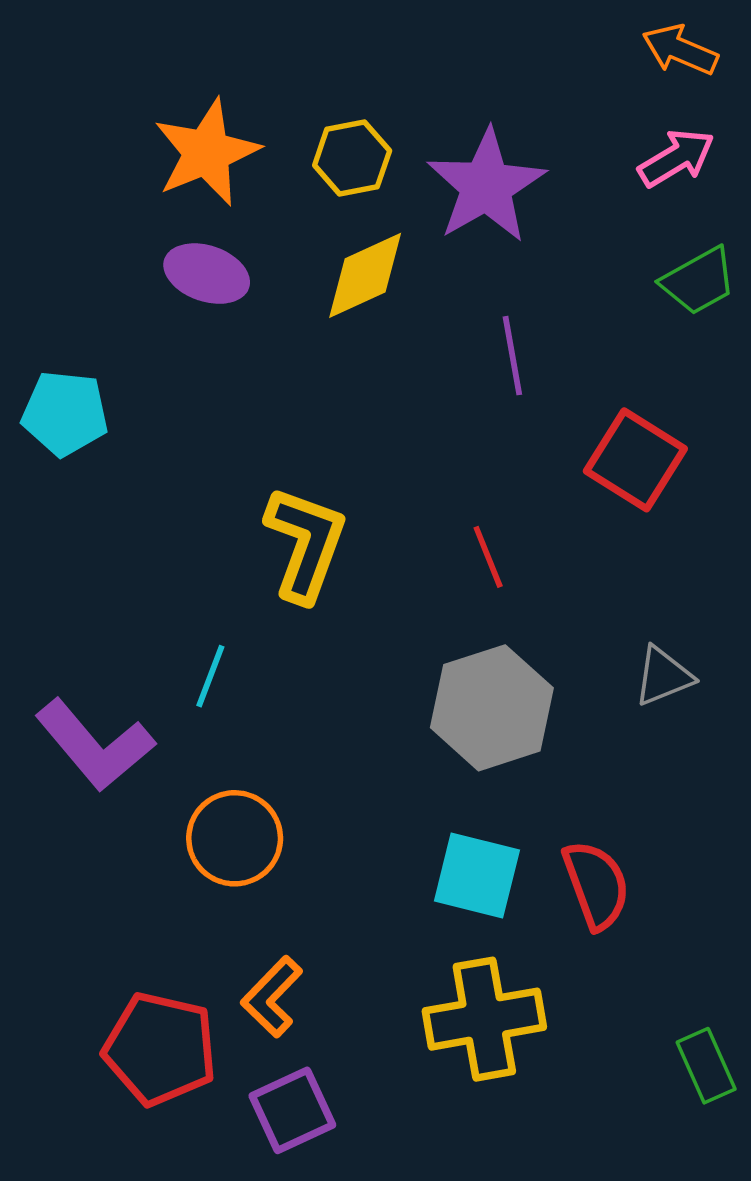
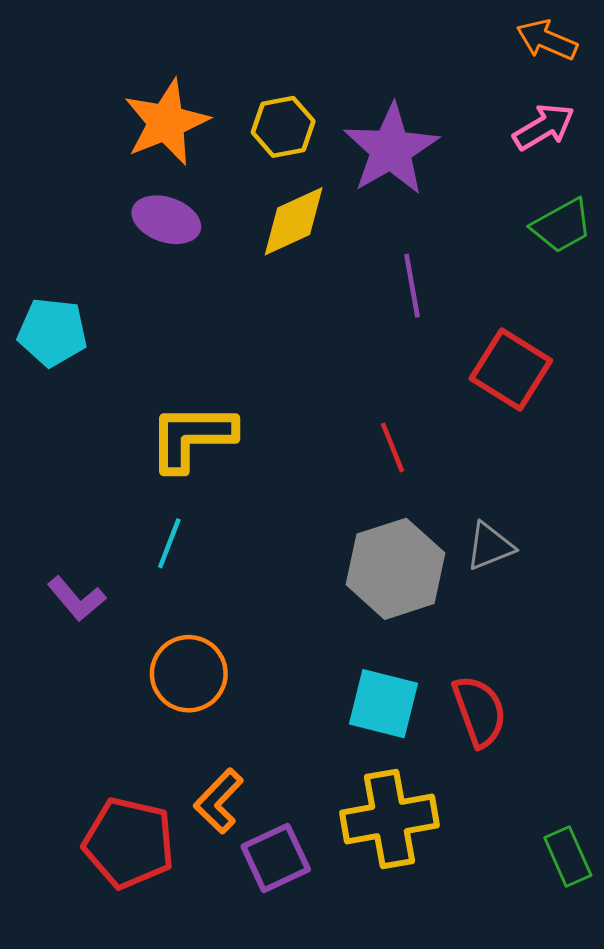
yellow L-shape: (305, 544) -> (192, 437), moved, turned -110
gray triangle: (663, 676) -> (490, 546), moved
purple L-shape: (95, 745) -> (76, 599), size x0.6
purple square: (292, 1110) -> (276, 858), moved

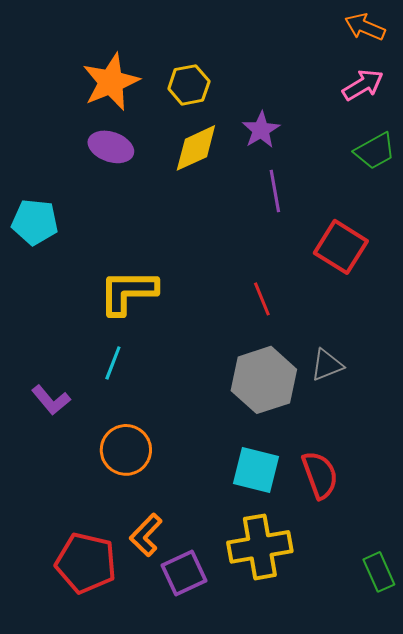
purple star: (391, 149) -> (261, 130), moved, size x0.6

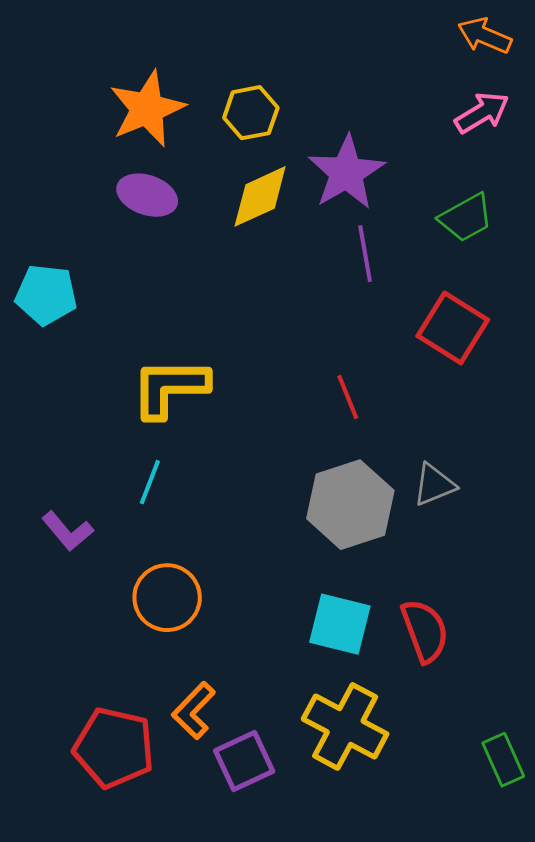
purple star: (261, 130) -> (346, 172), size x1.5
green trapezoid: (375, 151) -> (466, 218), moved
yellow cross: (260, 547) -> (345, 726), turned 38

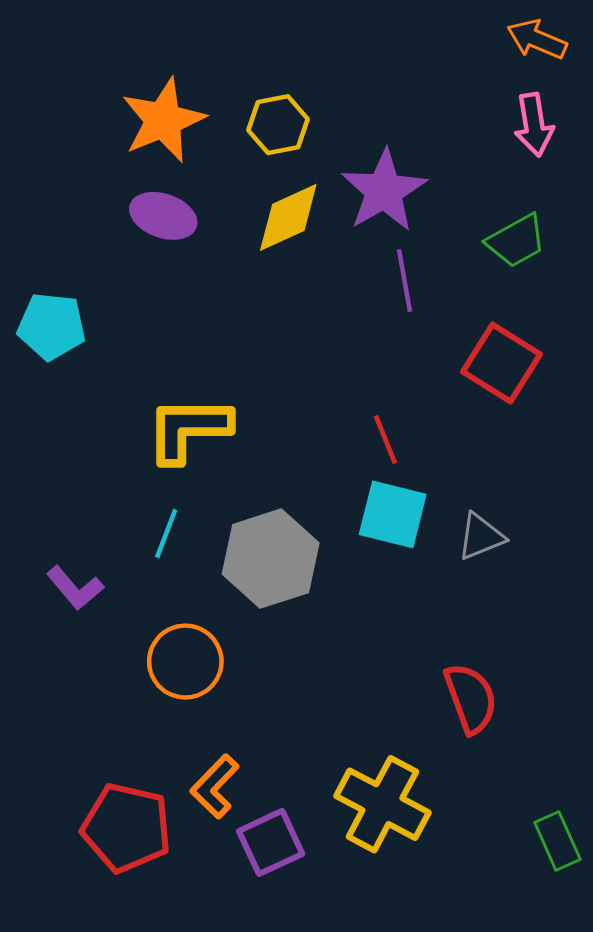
pink arrow: (482, 113) -> (534, 125), turned 112
gray hexagon: (350, 505) -> (271, 559), moved
cyan square: (340, 624) -> (393, 514), moved

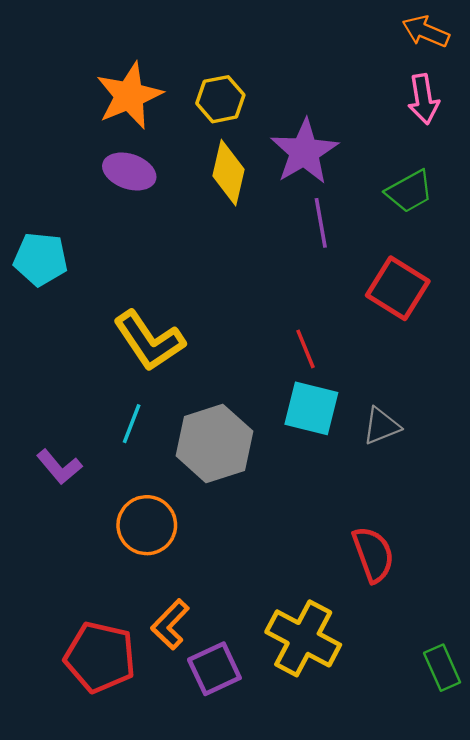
yellow diamond: (288, 217) -> (228, 173), turned -52
yellow L-shape: (188, 429) -> (149, 341), turned -124

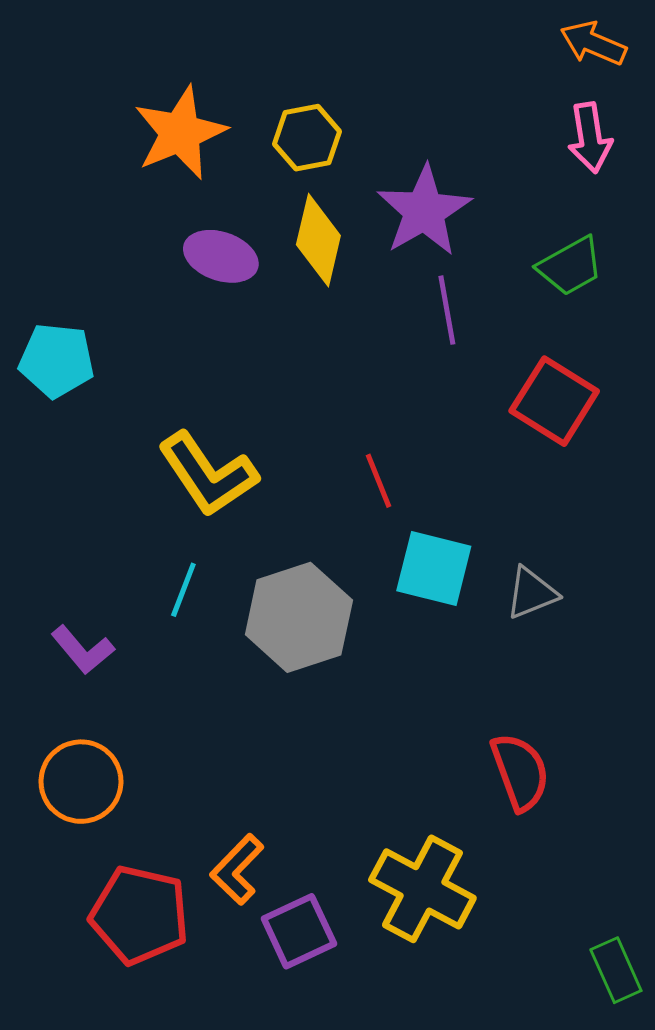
purple ellipse: (129, 172) -> (221, 256), moved
red line: (306, 349) -> (379, 481), moved
orange circle: (147, 525) -> (81, 782), moved
green rectangle: (442, 668) -> (616, 970), moved

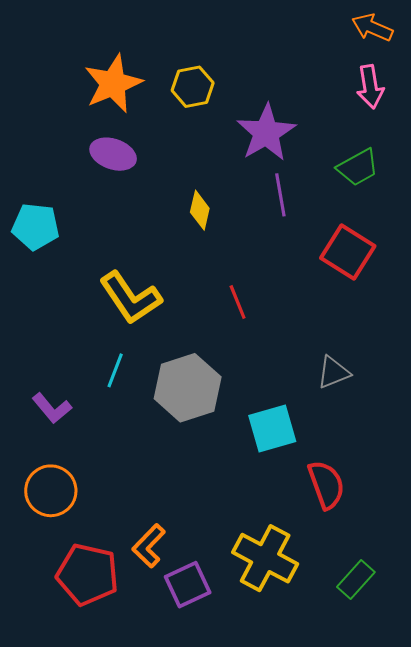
yellow diamond: (318, 240) -> (200, 210), moved, size x0.7
purple ellipse: (221, 256) -> (113, 154), moved
cyan square: (434, 569) -> (272, 429), moved, turned -30
green rectangle: (616, 970) -> (356, 580), moved, turned 66

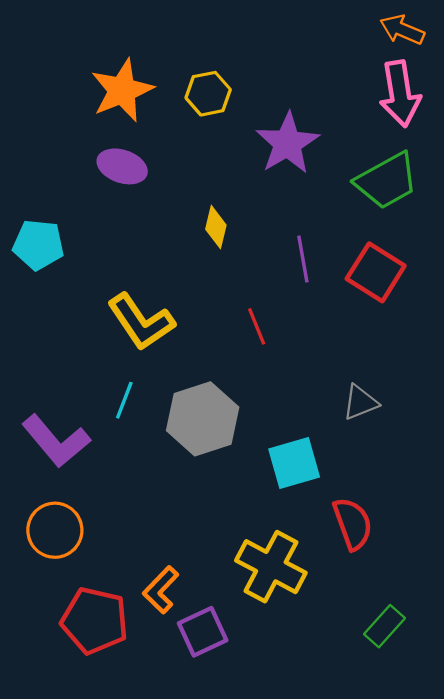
pink arrow: (370, 87) -> (400, 94), size x1.4
green trapezoid: (358, 167) -> (387, 181), size x1.4
purple line: (280, 195) -> (303, 259), moved
purple L-shape: (52, 408) -> (56, 441), size x1.6
yellow cross: (265, 558) -> (271, 567), moved

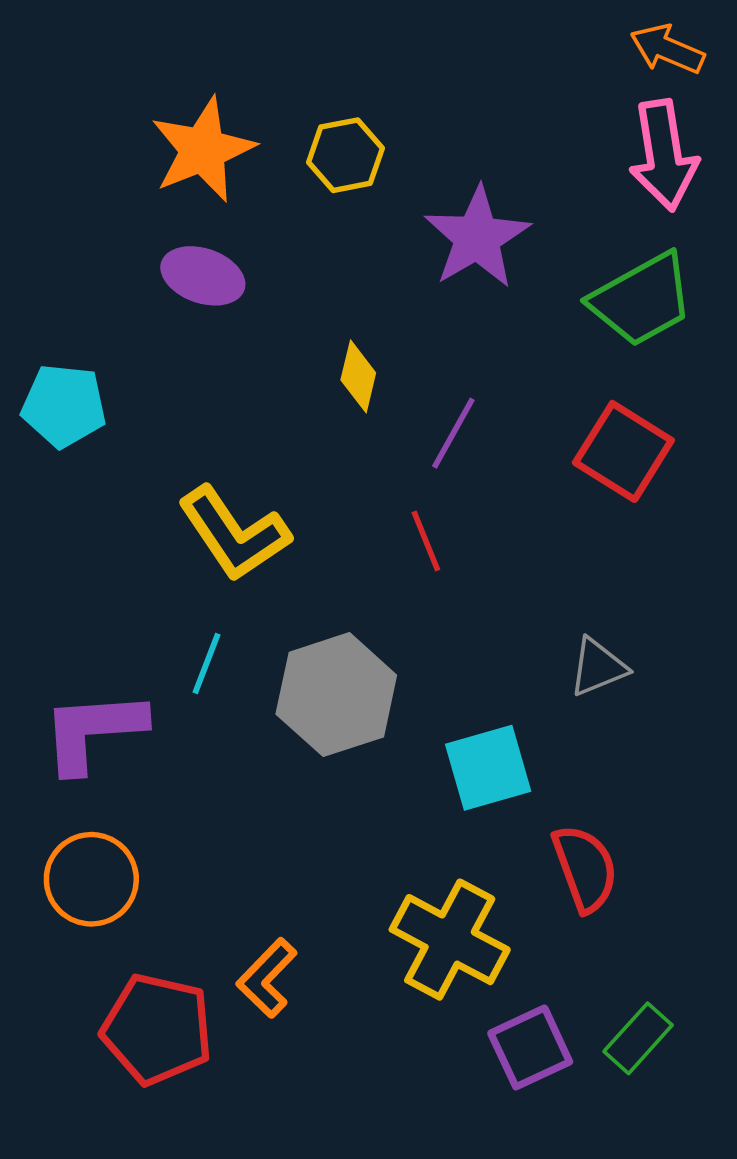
purple line: (303, 259) -> (453, 433), moved, turned 39
purple L-shape: (56, 441) -> (93, 731), turned 126
purple square: (203, 632) -> (530, 1047), moved

